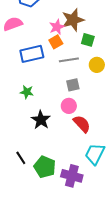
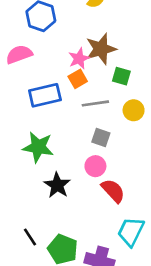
gray square: (73, 85) -> (101, 138), turned 32
green star: (27, 92) -> (38, 147), size x1.6

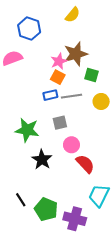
orange square: (78, 79) -> (58, 77), turned -32
blue rectangle: (45, 95) -> (50, 95), moved, size x0.6
gray square: (101, 138) -> (60, 123), moved, turned -32

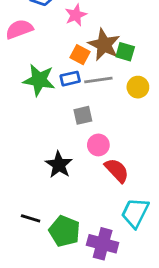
brown star: (76, 54) -> (104, 45), moved, turned -30
pink star: (59, 61) -> (76, 15), moved
green star: (27, 130) -> (39, 80), moved
black line: (21, 200) -> (31, 218), turned -40

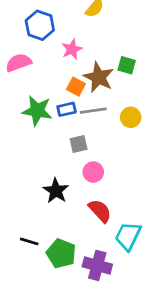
green square: (125, 52) -> (127, 65), moved
red semicircle: (117, 170) -> (100, 211), moved

